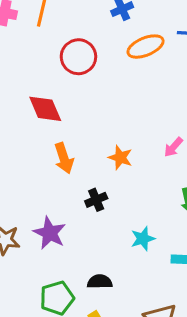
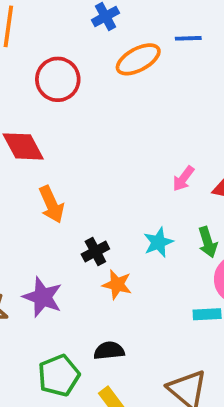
orange star: (120, 158) -> (117, 285), moved
cyan star: (143, 239) -> (158, 242), moved

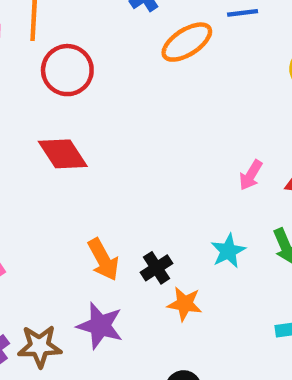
red circle: (58, 79) -> (67, 70), moved
orange arrow: (51, 204) -> (103, 260), moved

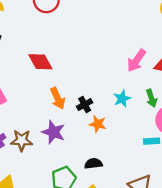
red diamond: (63, 154) -> (40, 62), moved
pink arrow: (251, 175) -> (136, 61), size x1.5

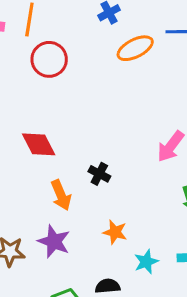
cyan star: (122, 99) -> (146, 262), moved
black cross: (85, 105) -> (99, 174), moved, turned -35

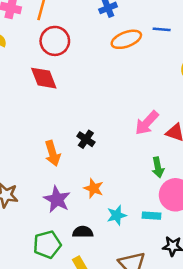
red diamond: (39, 144) -> (44, 78), moved
purple star: (54, 241) -> (57, 199), moved

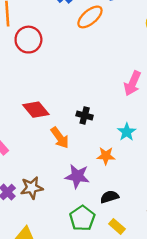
red diamond: (44, 78) -> (36, 110), moved
cyan star: (117, 215) -> (127, 132), moved

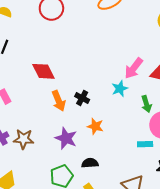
black cross: (85, 115) -> (82, 98), moved
cyan star: (127, 132) -> (120, 89), moved

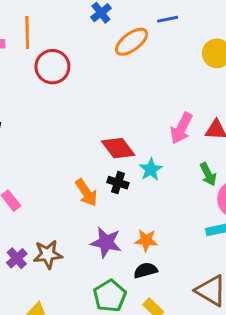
red diamond: (43, 71) -> (118, 148), moved
cyan star: (120, 89) -> (151, 169), moved
orange star: (95, 126) -> (146, 240), moved

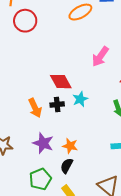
pink arrow: (181, 128) -> (100, 57), moved
black cross: (118, 183) -> (57, 104), turned -32
black semicircle: (145, 270) -> (67, 166), turned -56

